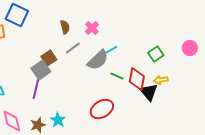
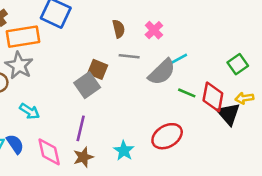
gray line: (73, 48) -> (129, 56), turned 42
brown square: (49, 58) -> (98, 69), turned -35
purple line: (36, 89) -> (81, 128), moved
cyan star: (58, 120) -> (124, 151), moved

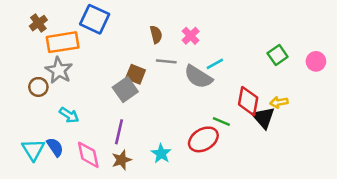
green square: (238, 64) -> (278, 55), moved
gray semicircle: (162, 72) -> (198, 77), turned 76
green line: (187, 93) -> (221, 122), moved

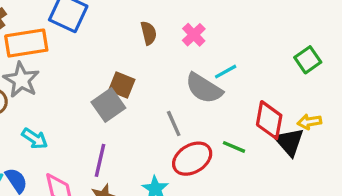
gray line: (166, 61) -> (174, 123), moved, turned 60
red ellipse: (203, 139) -> (192, 159), moved

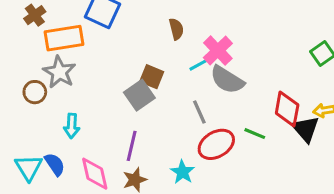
pink cross: (194, 35) -> (218, 51), moved, size x1.4
cyan line: (226, 72) -> (199, 64), moved
cyan arrow: (35, 139) -> (72, 126), turned 60

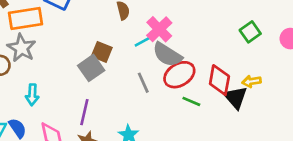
red ellipse: (216, 144) -> (179, 75), moved

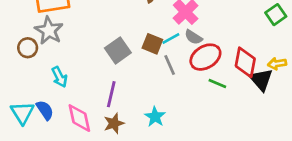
cyan line: (143, 41) -> (171, 38), moved
brown square: (102, 52) -> (152, 44), moved
gray semicircle: (167, 55) -> (193, 37), size x0.6
cyan arrow: (32, 95) -> (59, 77), turned -30

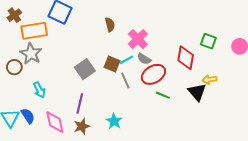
green square: (276, 15) -> (208, 41), turned -35
red diamond: (245, 62) -> (186, 58), moved

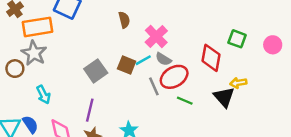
gray line: (125, 81) -> (154, 86), moved

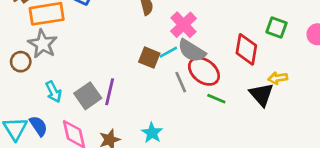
gray semicircle: (163, 59) -> (192, 51), size x1.5
gray square: (96, 71) -> (88, 96), moved
red ellipse: (174, 77) -> (204, 71), turned 68
purple line: (90, 110) -> (110, 92), moved

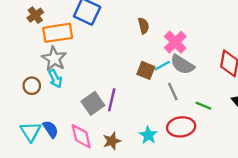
brown circle: (21, 62) -> (32, 86), moved
red ellipse: (204, 71) -> (181, 127), moved, turned -44
cyan arrow: (54, 92) -> (55, 79), moved

